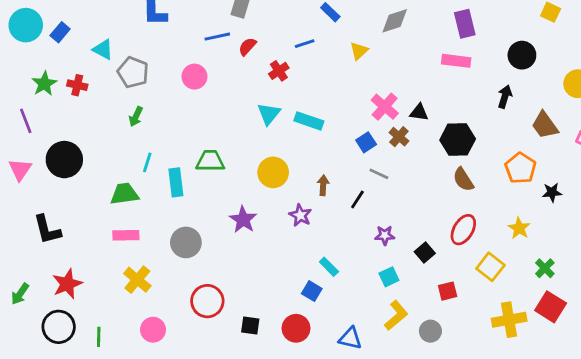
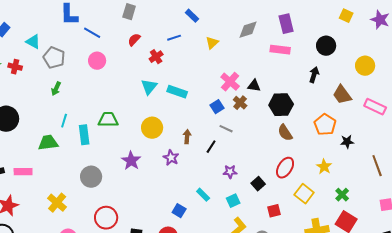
gray diamond: (395, 21) -> (248, 30), moved
blue line: (217, 37) -> (92, 33), moved, turned 42
pink rectangle: (126, 235) -> (23, 172), moved
cyan rectangle: (329, 267) -> (203, 195), moved

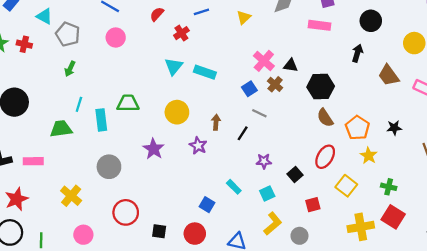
orange pentagon: (325, 125) -> (357, 128), moved
green cross: (342, 195) -> (389, 187), turned -32

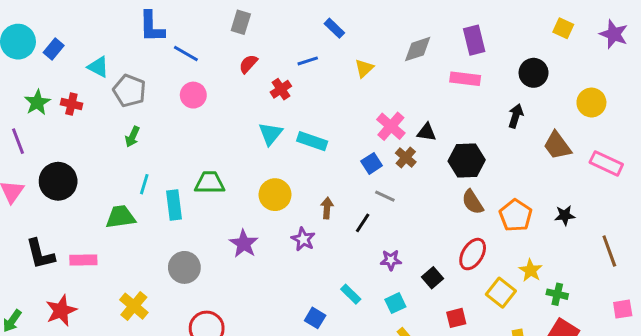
yellow star: (369, 156) -> (531, 270), moved

